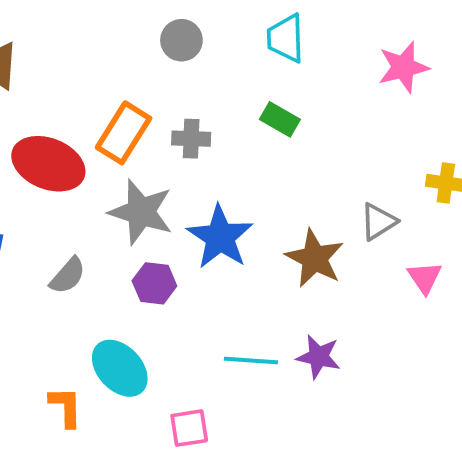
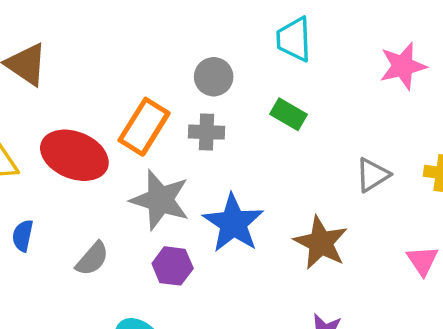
gray circle: (181, 40) -> (214, 77), moved
gray triangle: (378, 222) -> (372, 175), moved

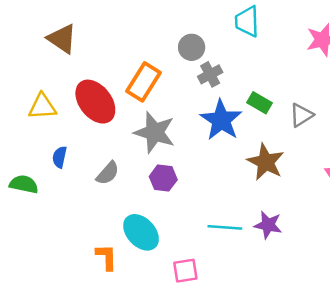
green rectangle: (289, 114) -> (259, 103), moved
gray cross: (206, 132) -> (210, 74), moved, turned -30
red ellipse: (74, 155) -> (95, 102), turned 30
blue star: (233, 223) -> (221, 120), moved

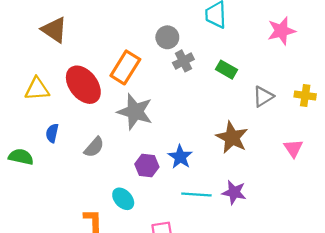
green rectangle: (259, 103) -> (227, 70), moved
blue star: (221, 120) -> (180, 157), moved, size x0.7
purple hexagon: (163, 178) -> (147, 165), moved
cyan ellipse: (141, 232) -> (123, 199), size x0.7

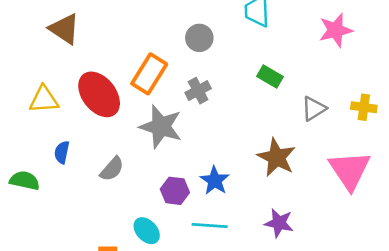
gray cross: (183, 61) -> (198, 91), moved
pink triangle: (293, 148) -> (350, 170), size x1.8
cyan line: (196, 195) -> (210, 226), moved

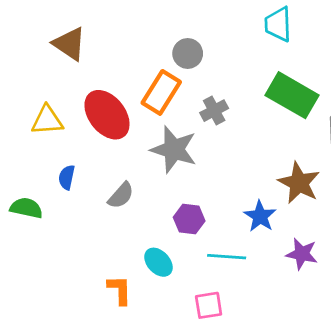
gray circle: (199, 38) -> (188, 53), moved
green rectangle: (270, 76) -> (292, 95), size x1.8
blue star: (215, 181) -> (260, 216), moved

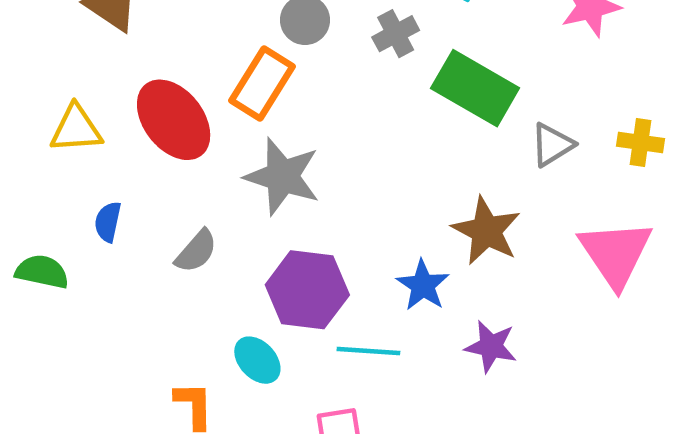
gray cross: (214, 111) -> (396, 34), moved
purple hexagon: (189, 219) -> (307, 290), size x1.6

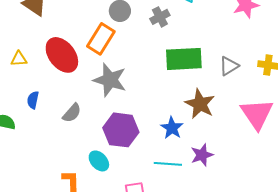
green rectangle: (475, 88) -> (184, 59), moved, turned -33
yellow triangle: (76, 129) -> (19, 59), size x0.7
purple star: (491, 346) -> (202, 155), turned -30
cyan line: (368, 351) -> (168, 164), moved

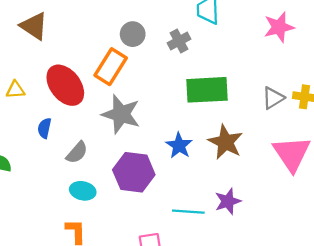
gray triangle: (229, 66) -> (273, 98), moved
blue semicircle: (33, 100) -> (44, 128), moved
blue star: (172, 128) -> (179, 146), moved
cyan ellipse: (99, 161) -> (83, 191), moved, turned -35

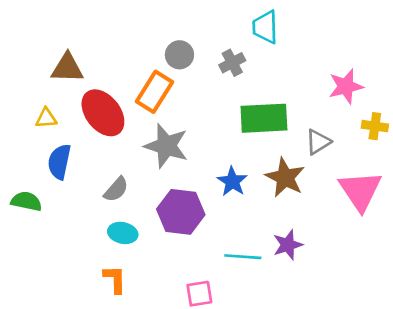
brown triangle: (34, 26) -> (67, 68), moved, turned -32
pink star: (279, 27) -> (346, 86), moved
gray triangle: (273, 98) -> (318, 142), moved
blue semicircle: (44, 128) -> (59, 162), moved, size x1.5

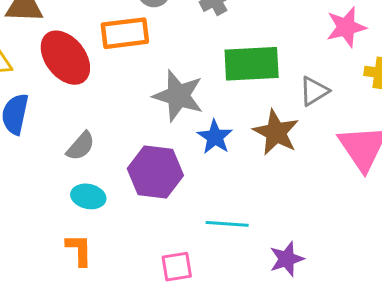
orange rectangle: (154, 92) -> (125, 33), turned 51
gray star: (166, 146) -> (178, 96), moved
purple star: (288, 245) -> (287, 259), moved

